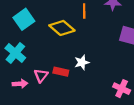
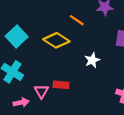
orange line: (84, 11) -> (77, 20), turned -48
white star: (82, 62) -> (92, 60), moved

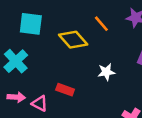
cyan square: (17, 37) -> (31, 24), turned 35
pink triangle: (41, 91) -> (40, 103), moved, turned -48

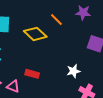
white star: (106, 72) -> (73, 71), moved

